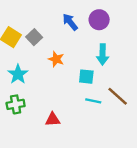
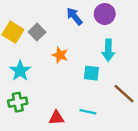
cyan line: (93, 101) -> (88, 112), moved

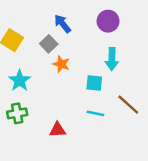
blue arrow: (74, 16) -> (63, 24), moved
gray square: (37, 32) -> (49, 44), moved
cyan line: (88, 112) -> (95, 113), moved

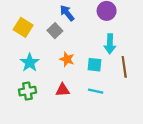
orange star: (61, 64) -> (67, 59), moved
brown line: (128, 105) -> (124, 67), moved, turned 40
red triangle: (57, 130) -> (63, 90), moved

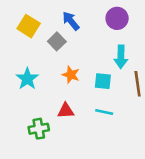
yellow square: (23, 27) -> (29, 26), moved
green cross: (27, 91) -> (39, 129), moved

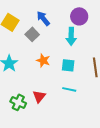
cyan arrow: (121, 57) -> (71, 36), moved
red triangle: (66, 111) -> (39, 96), moved, turned -48
green cross: (39, 129) -> (18, 102), turned 35

